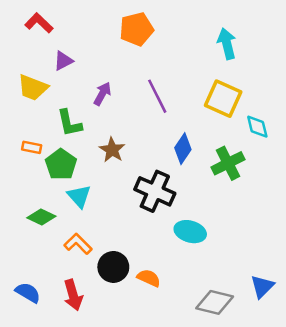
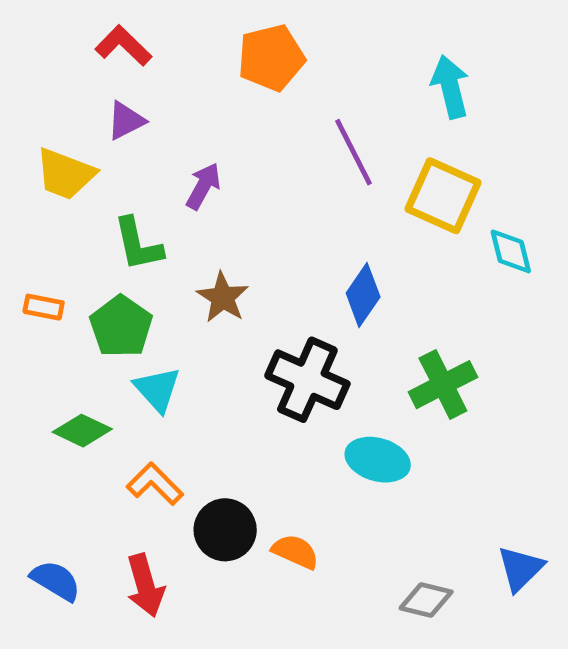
red L-shape: (39, 23) -> (123, 46), moved
purple line: (157, 96) -> (353, 152), moved
orange rectangle: (32, 147) -> (44, 307), moved
green cross: (228, 163) -> (443, 385), moved
gray diamond: (215, 302) -> (426, 600), size x0.7

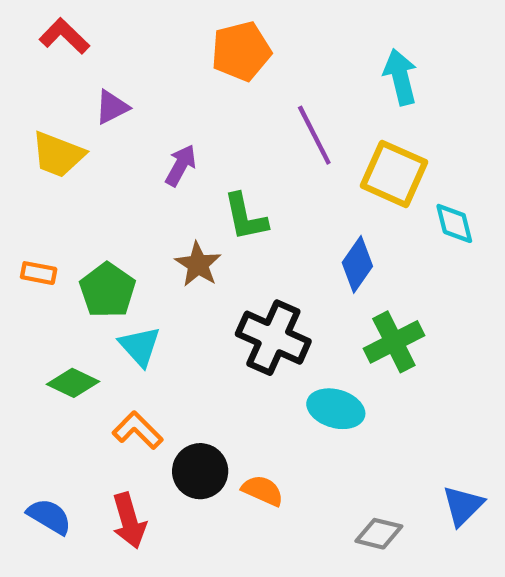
red L-shape: (123, 46) -> (64, 36), moved
green L-shape: (138, 244) -> (245, 217), moved
blue diamond: (363, 295) -> (357, 264), moved

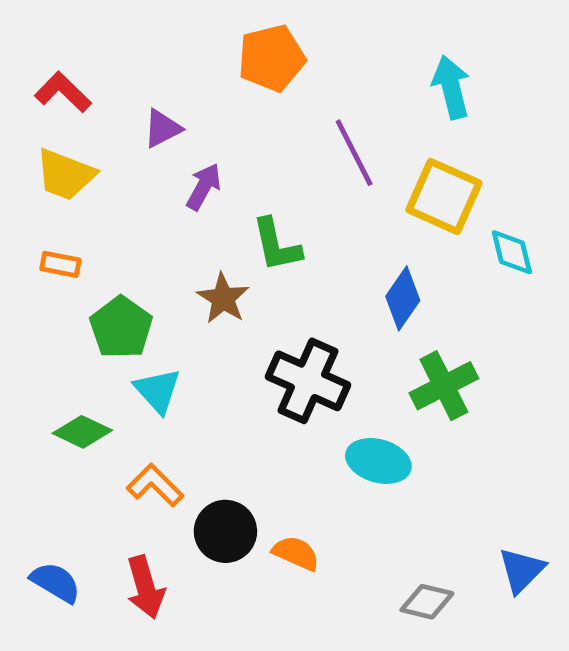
red L-shape: (64, 36) -> (63, 92), moved
purple triangle: (112, 107) -> (162, 128), moved
orange rectangle: (39, 273) -> (60, 264), moved

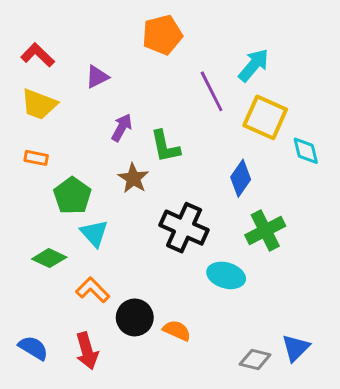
cyan arrow: (451, 87) -> (254, 65), moved, turned 54
purple arrow: (204, 187) -> (122, 128), moved
blue triangle: (522, 570) -> (296, 348), moved

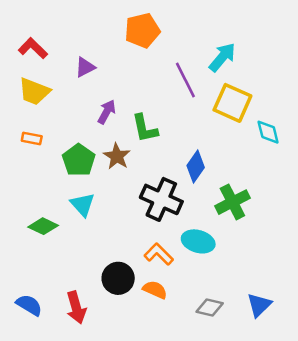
blue diamond: (241, 178) -> (196, 166), moved
green pentagon: (72, 196) -> (79, 160), moved
orange L-shape: (93, 290) -> (159, 254), moved
gray diamond: (255, 360) -> (210, 308), moved

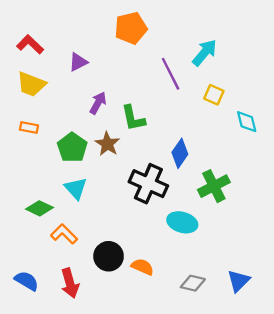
yellow square: (232, 103) -> (214, 95), size x0.6
orange L-shape: (159, 254) -> (64, 234), moved

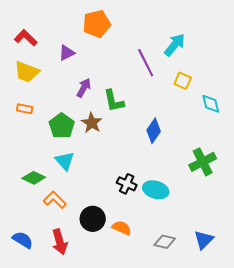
orange pentagon: (131, 28) -> (97, 24), moved
black cross: (148, 184) -> (127, 184), moved, size x0.6
green cross: (214, 186) -> (203, 162), moved

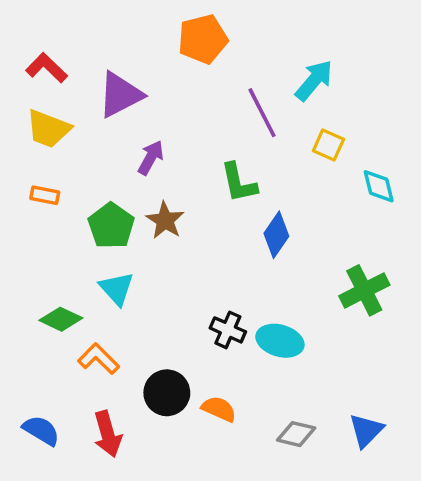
orange pentagon: (97, 24) -> (203, 39), moved
purple triangle: (67, 53) -> (120, 95), size x1.6
green L-shape: (114, 101) -> (239, 183), moved

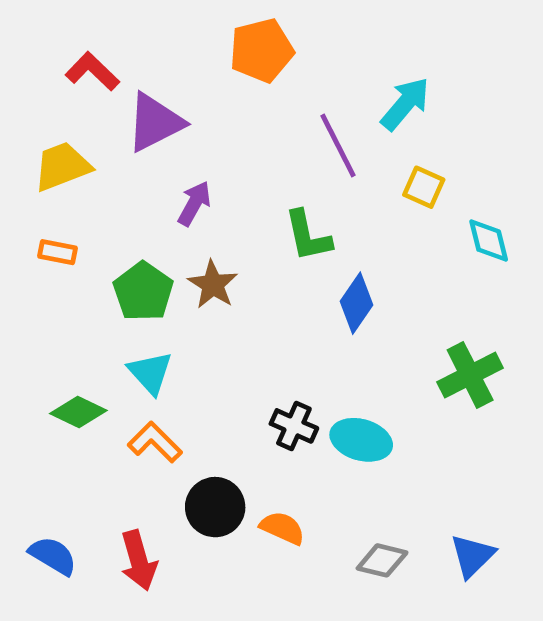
red L-shape: (47, 68) -> (92, 71), moved
yellow trapezoid: (48, 129) -> (62, 166), turned 138
orange L-shape: (99, 359) -> (155, 442), moved

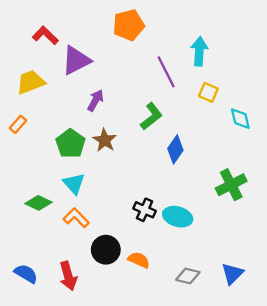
cyan arrow: (405, 104) -> (199, 51), turned -36
green L-shape: (308, 236) -> (151, 116), turned -116
orange rectangle: (58, 252) -> (18, 124), moved, turned -60

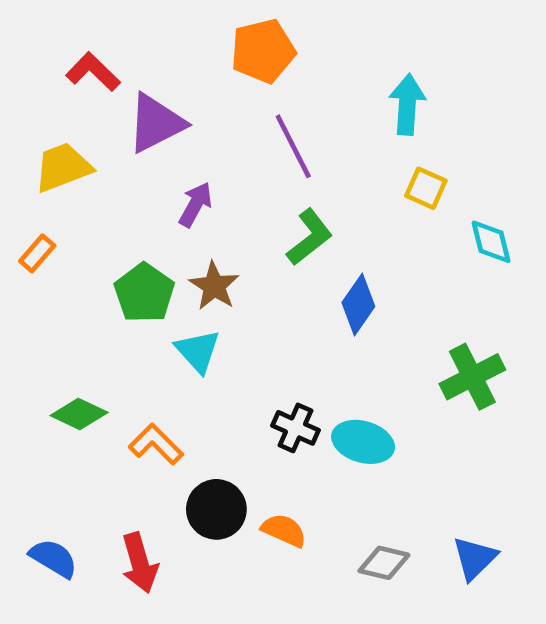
purple line: (166, 72) -> (293, 146), moved
cyan triangle: (74, 184) -> (198, 351), moved

